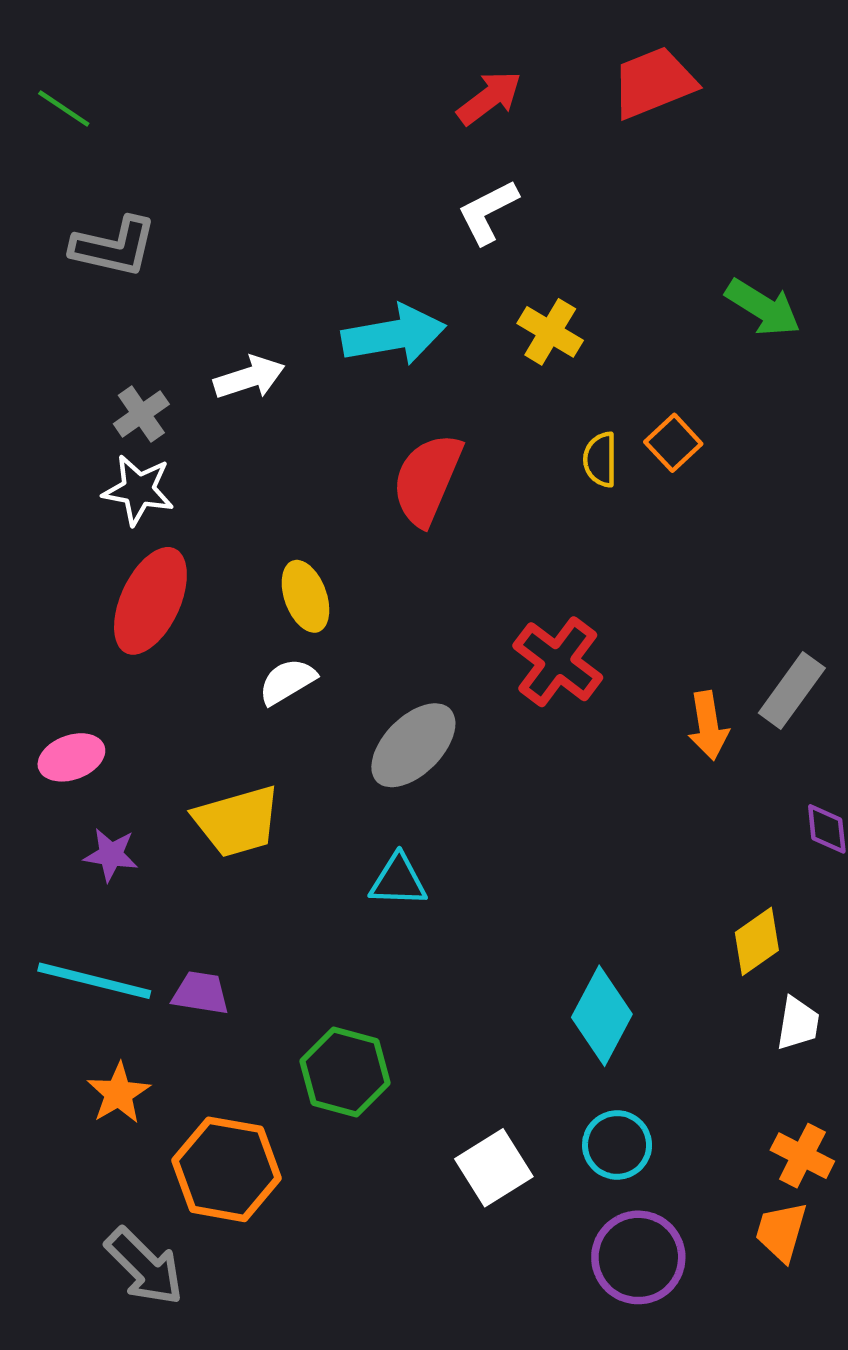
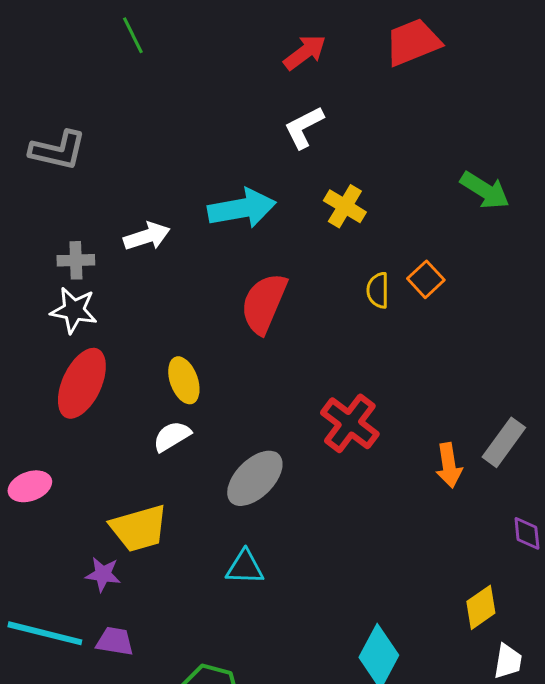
green line: (64, 108) -> (133, 35), moved, turned 30
gray cross: (141, 414) -> (76, 260), turned 33
purple star: (111, 855) -> (103, 574), moved

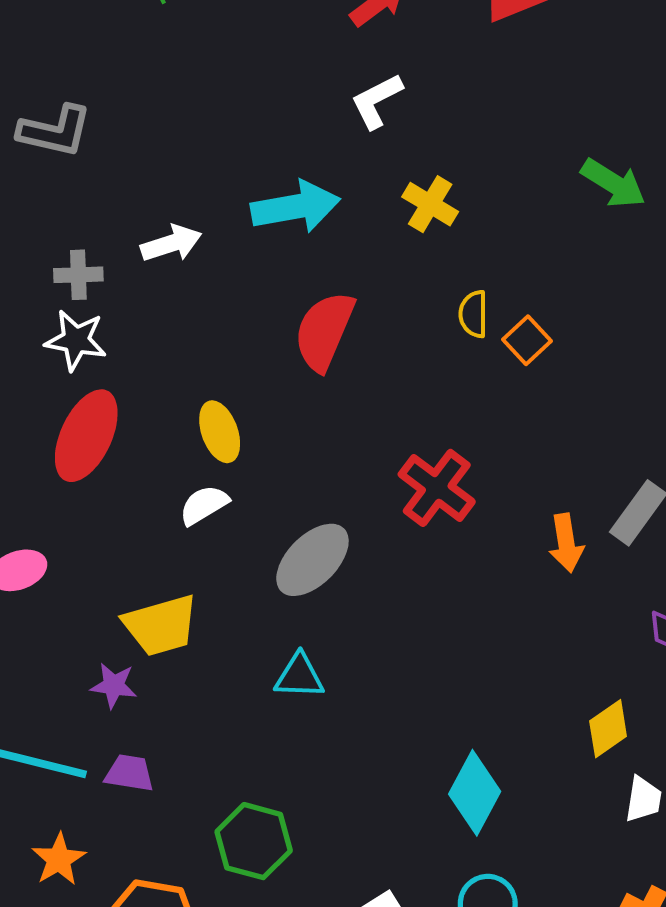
orange square: (426, 279) -> (527, 340), moved

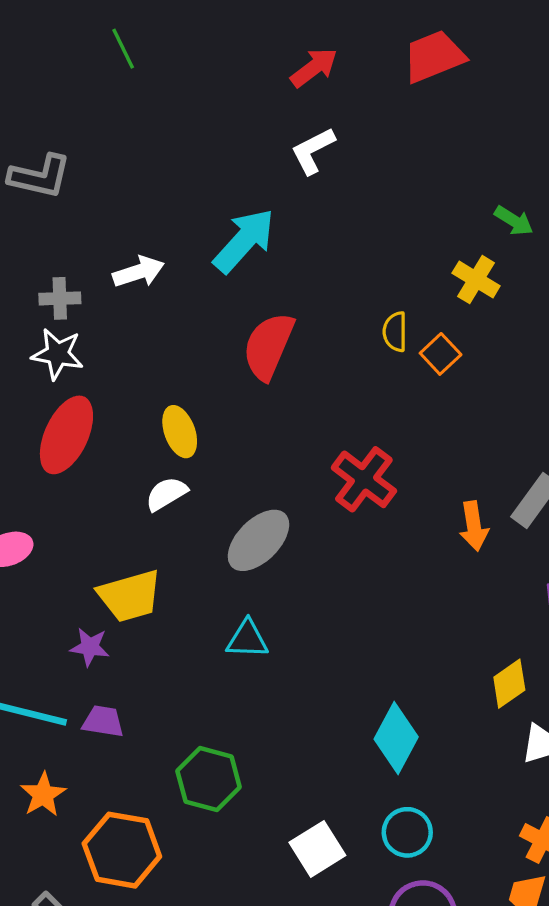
green arrow: (613, 183) -> (514, 221), size x0.7
yellow cross: (430, 204) -> (476, 280), moved
cyan arrow: (295, 207) -> (244, 241), turned -38

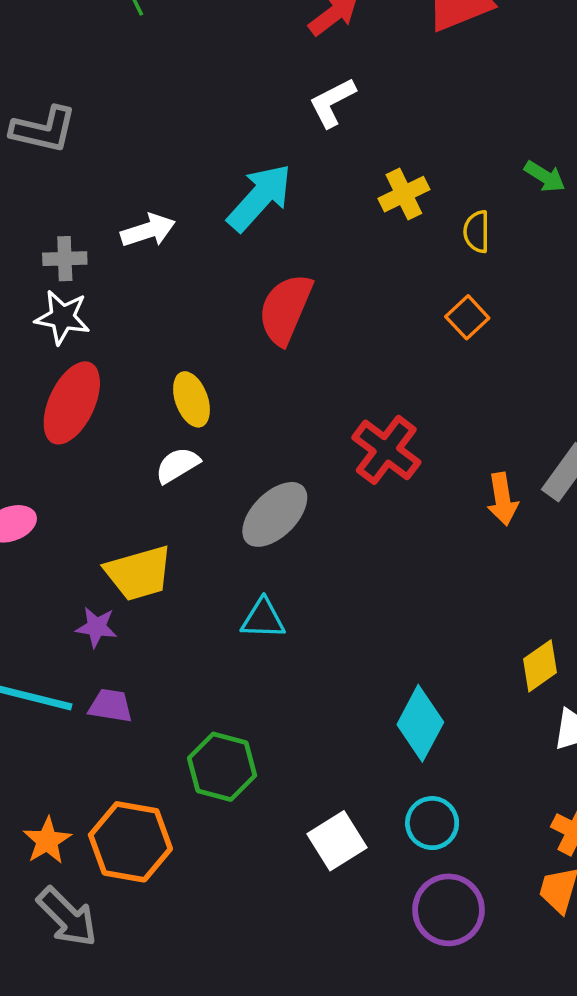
yellow cross: (476, 280) -> (404, 194), moved, turned 33
yellow semicircle: (395, 332) -> (477, 232), moved
orange star: (43, 795) -> (47, 841), moved

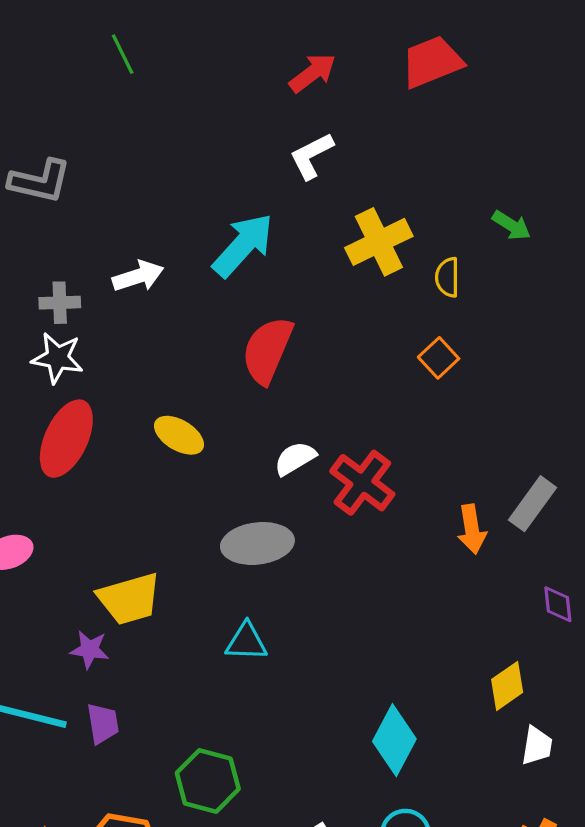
yellow cross: (404, 194) -> (379, 242), size x1.4
yellow ellipse: (191, 399) -> (179, 435), turned -39
white semicircle: (177, 465) -> (295, 458), moved
gray ellipse: (275, 514) -> (257, 543), turned 38
purple trapezoid: (111, 706) -> (103, 724), turned 72

